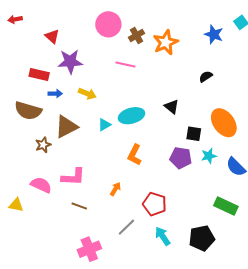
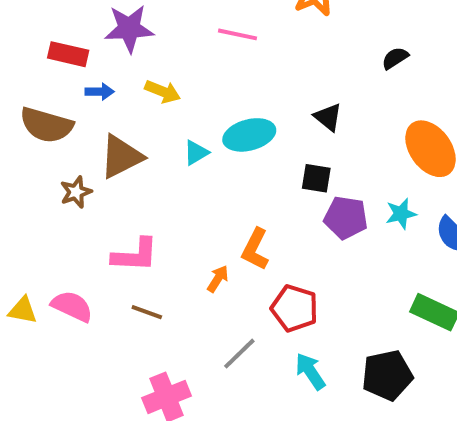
black square: (194, 134) -> (316, 178), moved
orange L-shape: (134, 155) -> (255, 249), moved
pink semicircle: (41, 185) -> (72, 306), moved

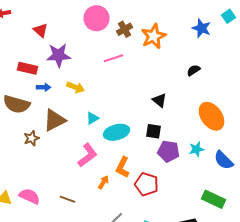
pink line: (237, 34) -> (114, 58), turned -30
cyan ellipse: (249, 135) -> (116, 132), moved
pink L-shape: (135, 255) -> (88, 155), moved, turned -40
red pentagon: (295, 308) -> (146, 184), moved

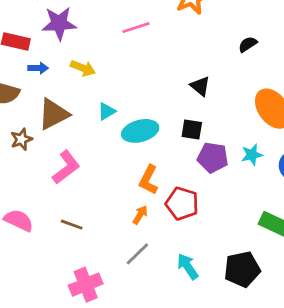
pink L-shape: (88, 155) -> (66, 167), moved
orange arrow: (104, 182) -> (140, 215), moved

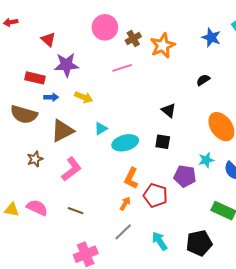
brown star: (21, 139) -> (35, 159), moved
purple pentagon: (213, 157) -> (185, 176), moved

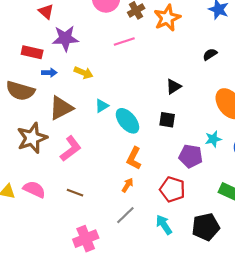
black triangle: (169, 110) -> (174, 87), turned 49
cyan ellipse: (125, 143) -> (127, 121), turned 65
brown star: (35, 159) -> (32, 138), size x1.8
red pentagon: (156, 195) -> (172, 189), moved

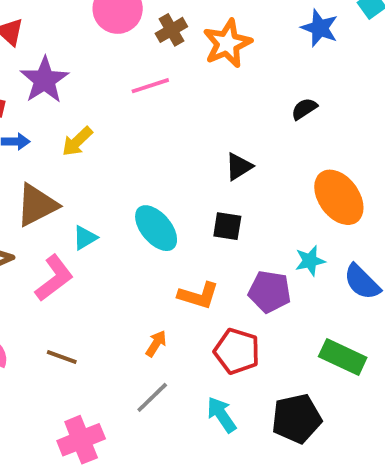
purple star: (65, 38) -> (44, 80), turned -30
yellow arrow: (84, 73) -> (77, 142), turned 114
cyan triangle: (102, 106) -> (85, 238), moved
orange L-shape: (134, 158) -> (198, 295), moved, turned -100

